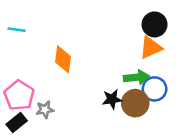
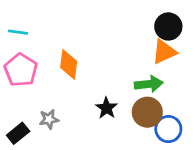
blue circle: (155, 89) -> (168, 129), moved
pink pentagon: (19, 95) -> (21, 70), moved
black star: (112, 99) -> (107, 108), moved, turned -30

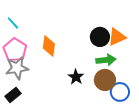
black circle: (168, 26) -> (100, 37), moved
cyan line: (18, 32) -> (13, 23), turned 40
gray star: (49, 119) -> (17, 68), moved, size x1.6

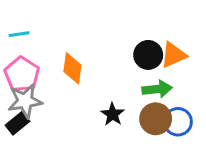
cyan line: (13, 23) -> (19, 34), turned -56
blue circle: (120, 92) -> (178, 122), moved
black rectangle: (13, 95) -> (18, 123), moved

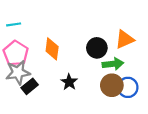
black circle: (148, 55) -> (97, 48), moved
black star: (113, 114) -> (69, 82), moved
black rectangle: (18, 123) -> (30, 86), moved

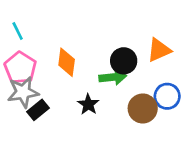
cyan line: (14, 24) -> (18, 31), turned 72
green arrow: (113, 64) -> (113, 77), moved
blue circle: (128, 87) -> (167, 96), moved

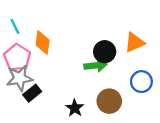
orange diamond: (67, 62) -> (43, 42), moved
black star: (88, 104) -> (75, 108), moved
brown circle: (143, 108) -> (109, 101), moved

